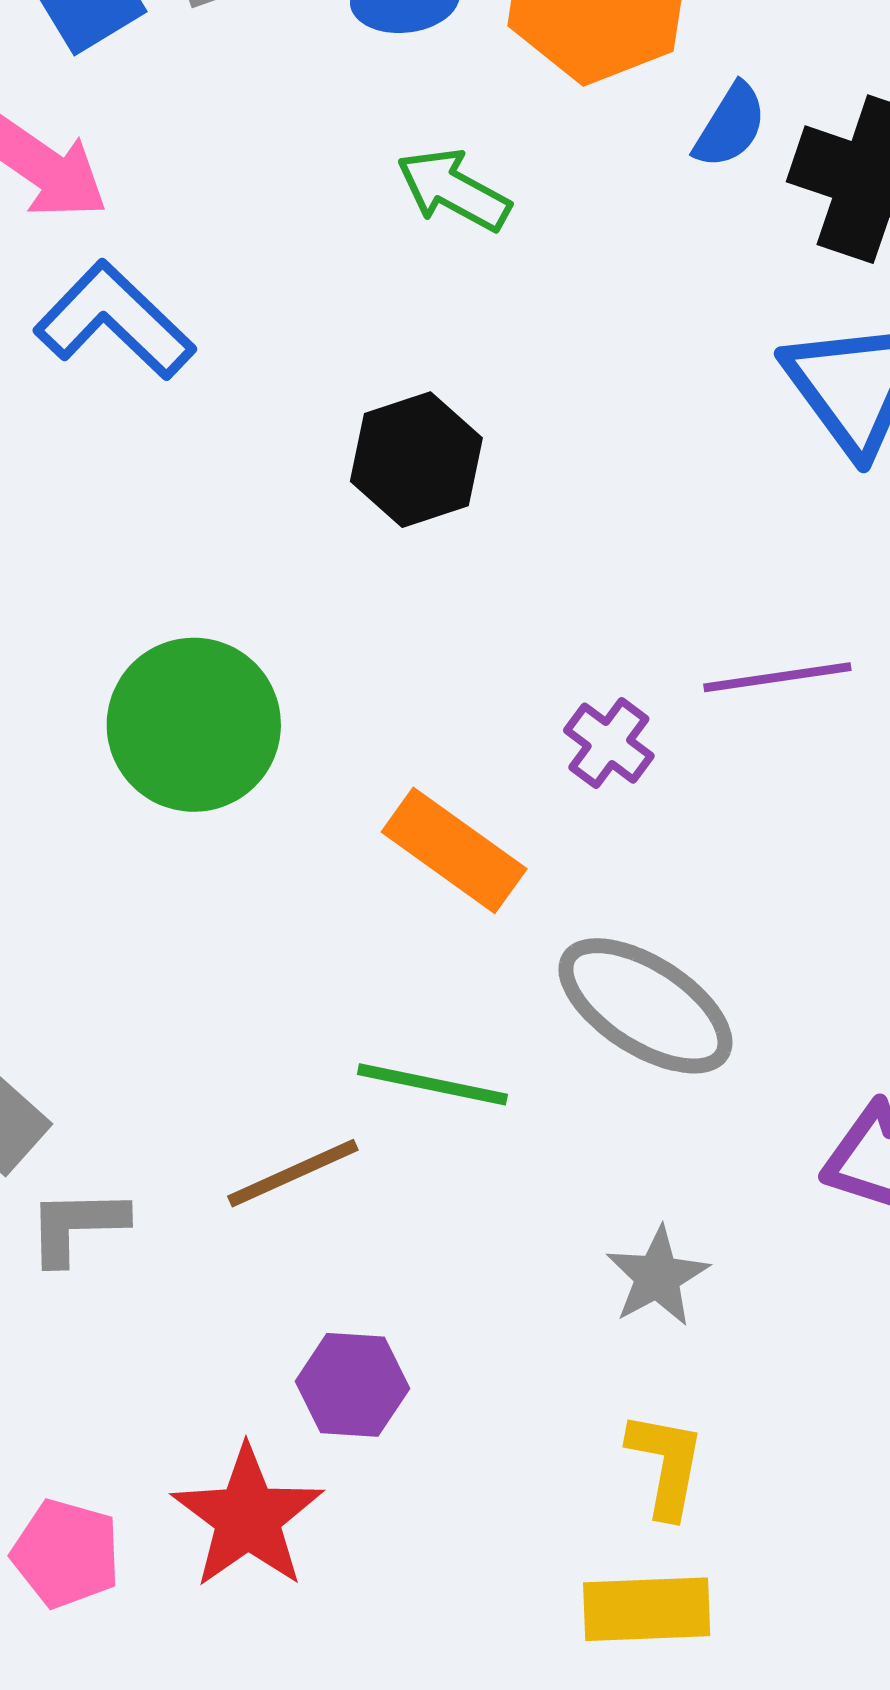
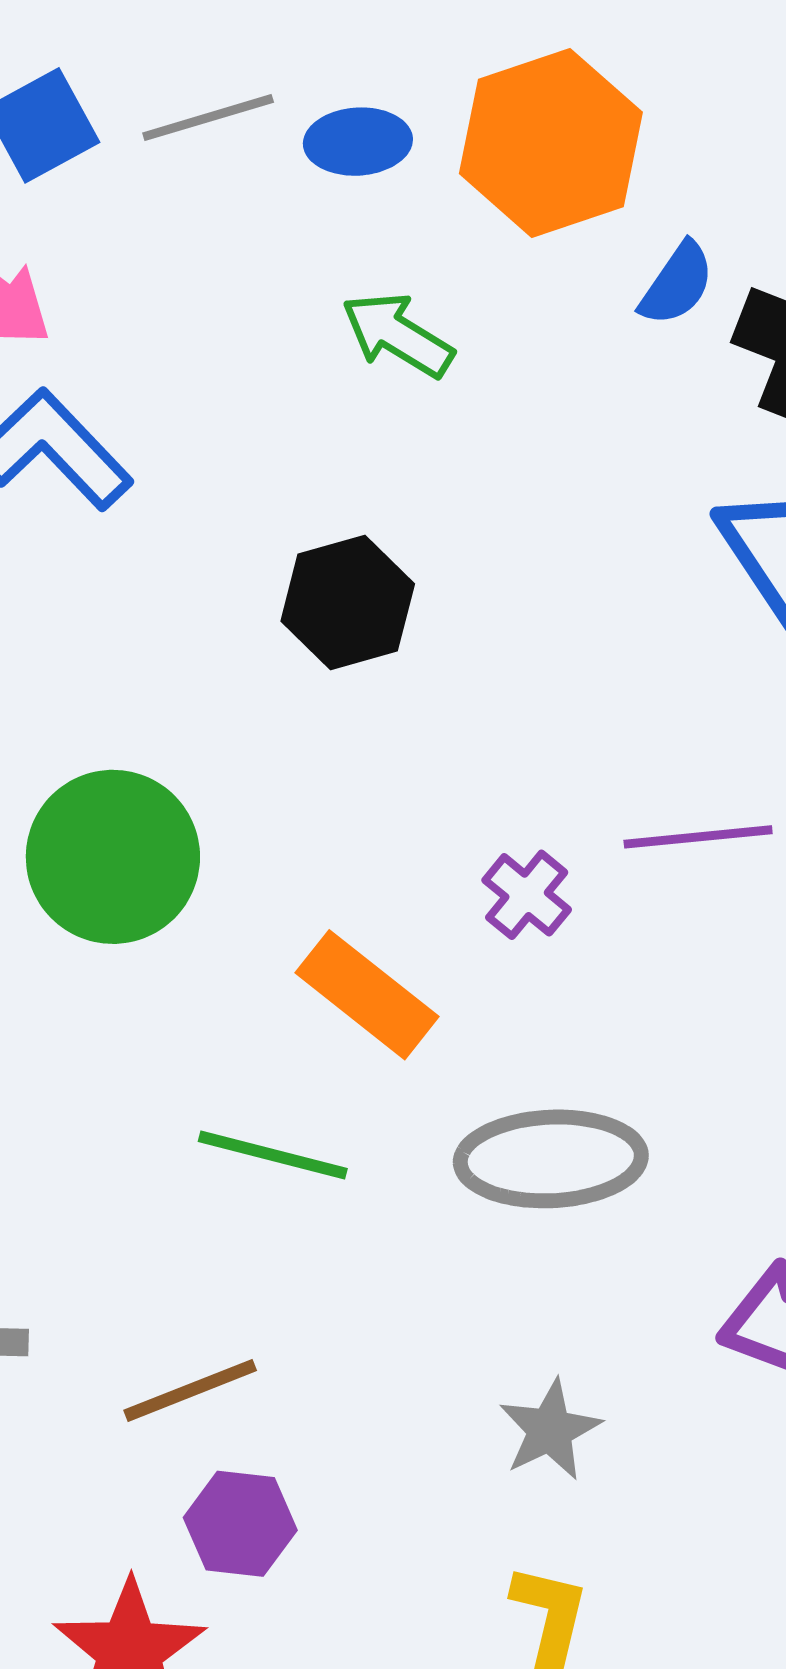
gray ellipse: (645, 1006) -> (551, 1159), turned -38
green line: (432, 1084) -> (273, 1155), moved
brown line: (293, 1173) -> (190, 1390), moved

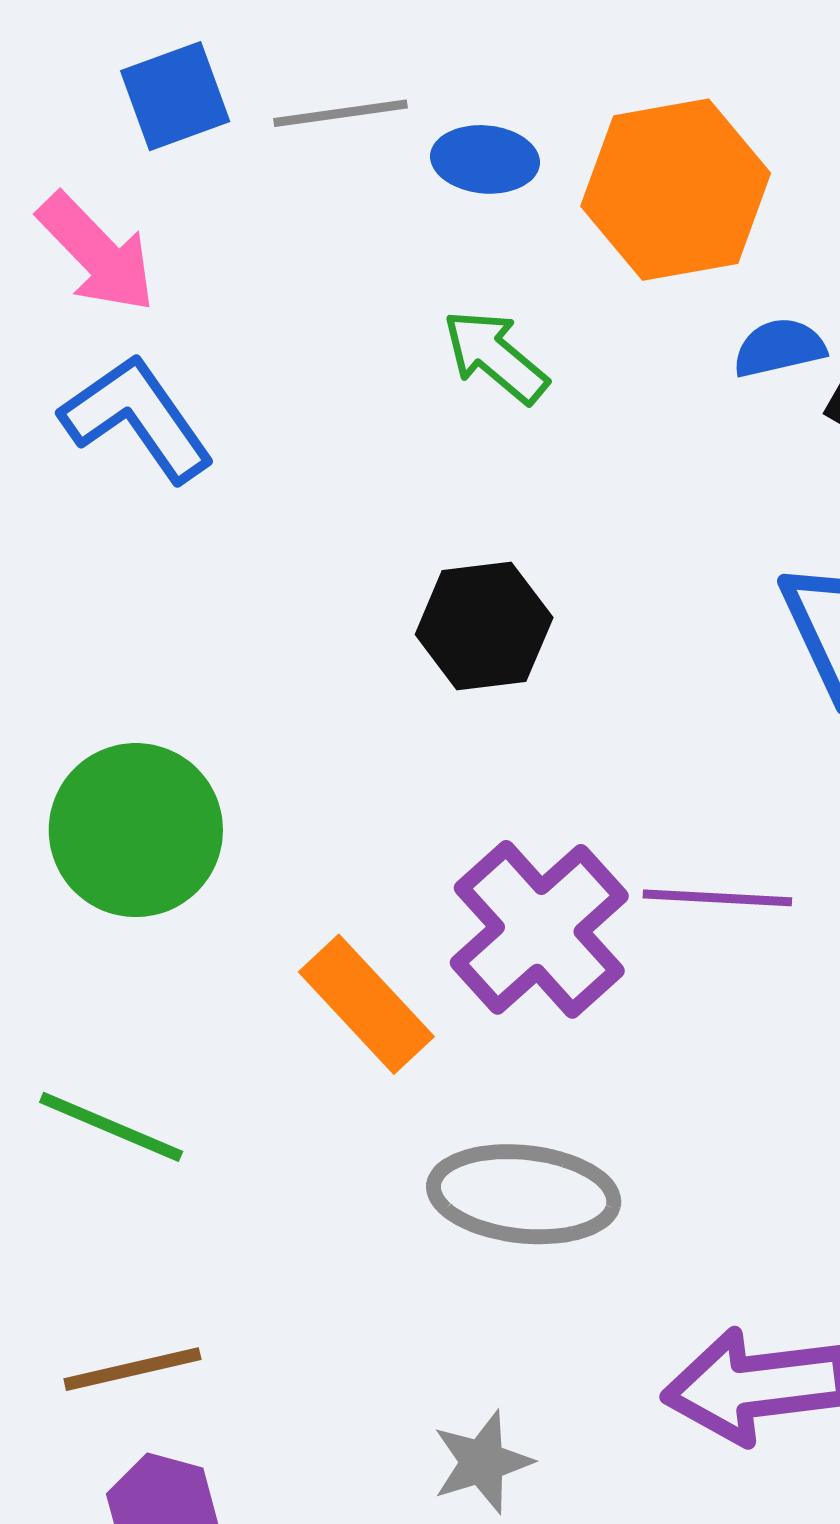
blue semicircle: (677, 284) -> (779, 348), turned -146
black hexagon: (348, 603) -> (484, 626), moved
purple cross: (527, 895) -> (539, 929), size x2.0
green line: (273, 1155) -> (111, 1127), moved

